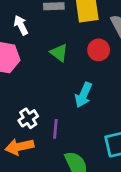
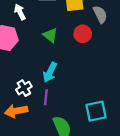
cyan arrow: (83, 95) -> (50, 72), moved

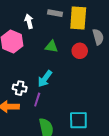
green triangle: (50, 35) -> (51, 47), turned -40
white cross: (24, 88) -> (20, 88), turned 32

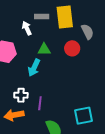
white arrow: (29, 21) -> (27, 28), moved
cyan arrow: (45, 79) -> (34, 68), moved

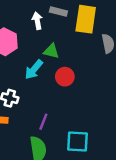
red circle: (72, 48) -> (65, 77), moved
purple line: (40, 103) -> (43, 122), moved

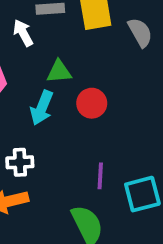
purple line: (43, 122) -> (100, 176), moved

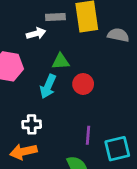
gray semicircle: (140, 32) -> (118, 35), turned -50
white arrow: (23, 33) -> (36, 34), turned 102

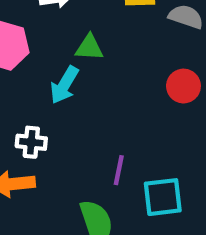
red circle: (83, 84) -> (183, 86), moved

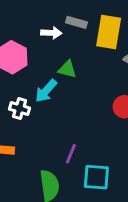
white cross: (31, 142) -> (20, 109), moved

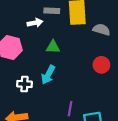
cyan arrow: (46, 91) -> (48, 75), moved

